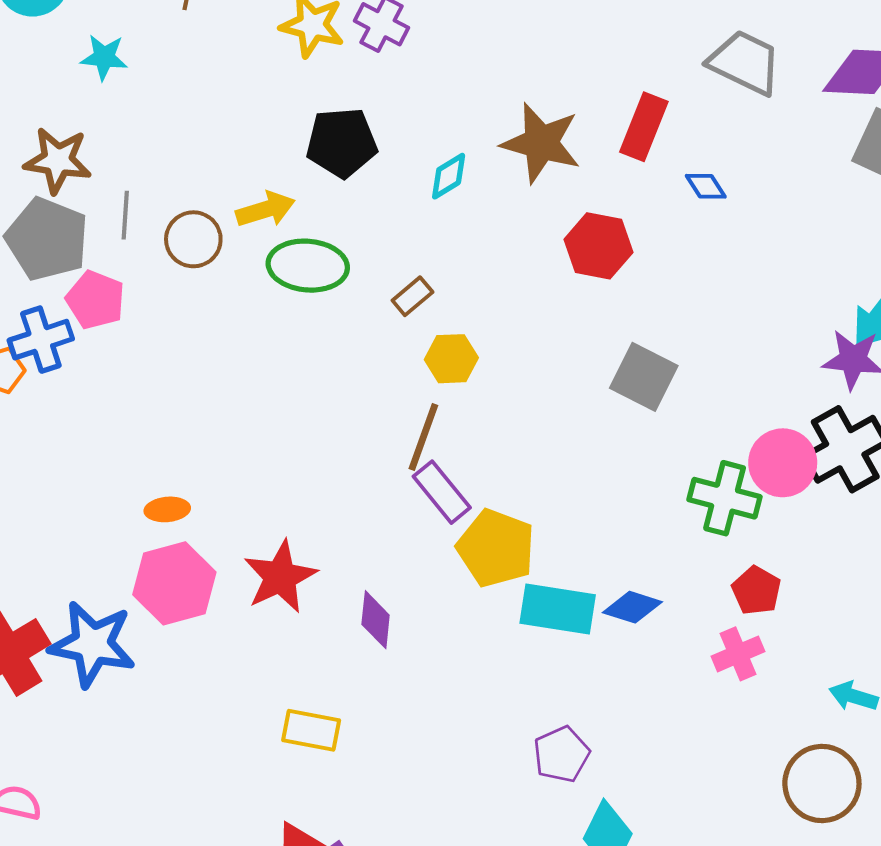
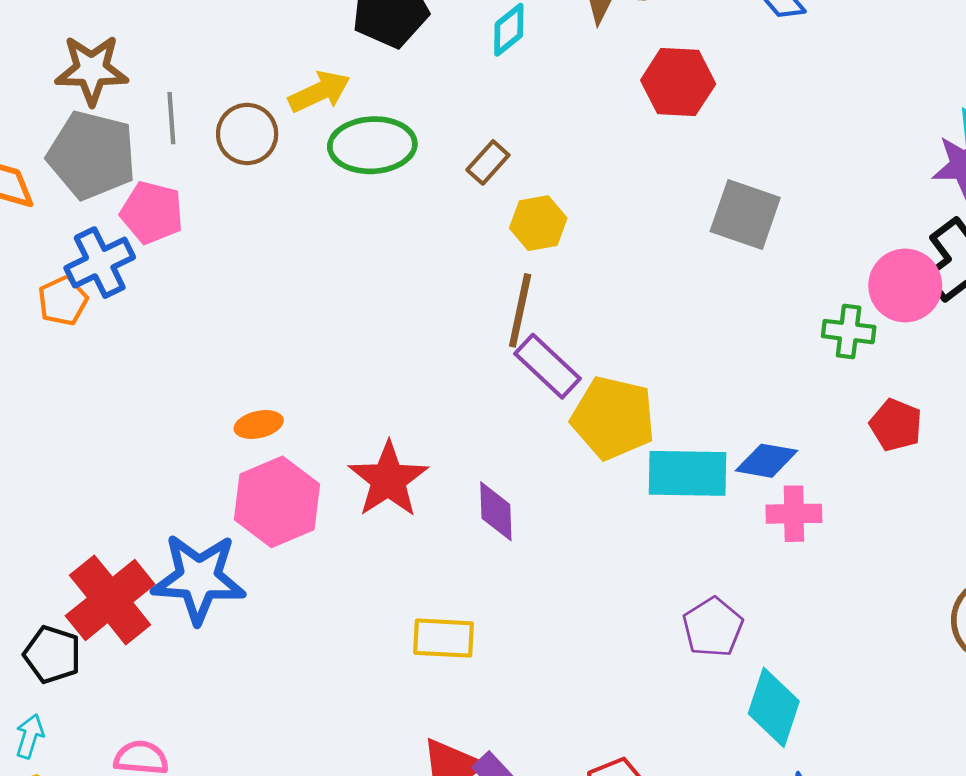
green cross: (725, 498) -> (849, 332), size x0.7
pink cross: (738, 654) -> (794, 514), moved, turned 30

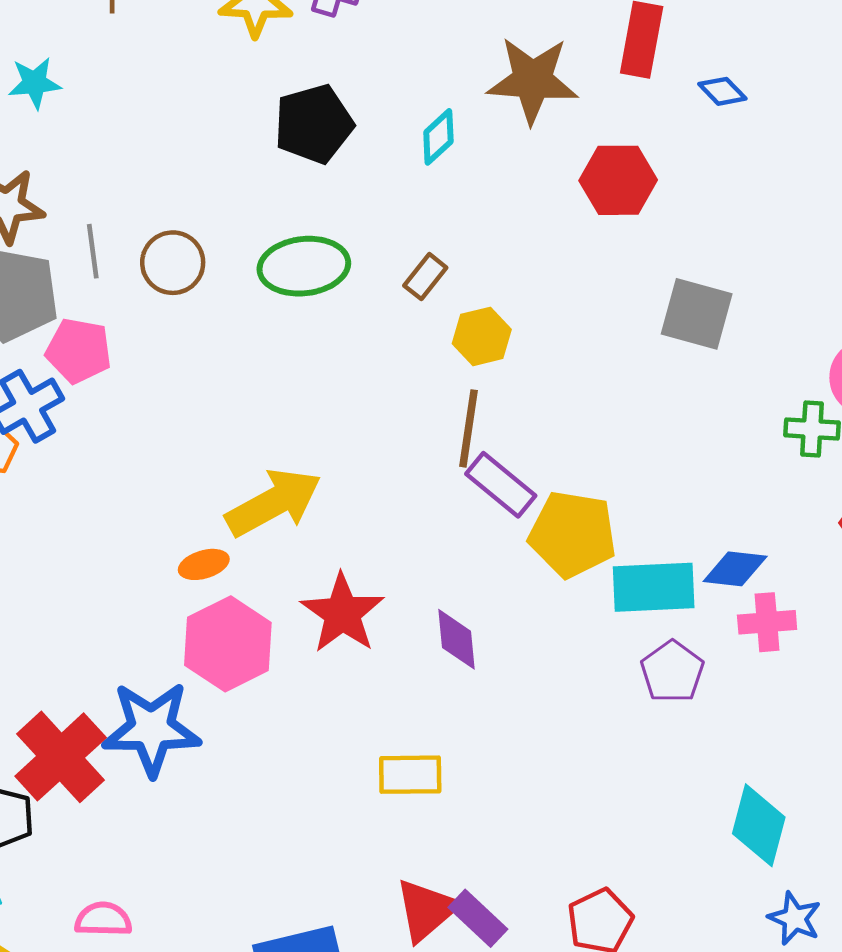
yellow arrow: (319, 92) -> (274, 503), moved, size x1.5
purple pentagon: (713, 627) -> (672, 672), moved

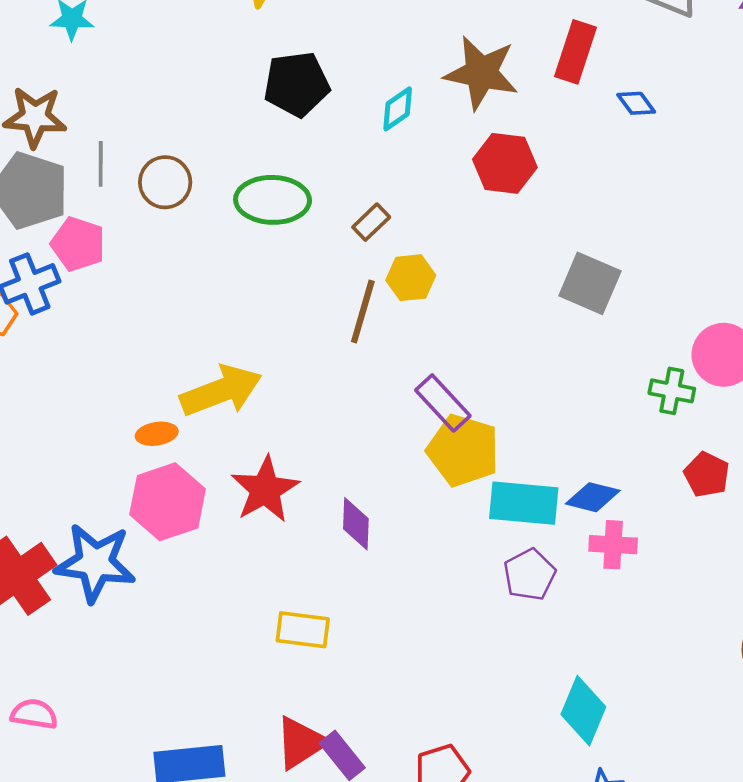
red hexagon: (618, 180) -> (505, 163), moved
brown line: (468, 428) -> (363, 311), moved
purple rectangle: (501, 485) -> (443, 403), moved

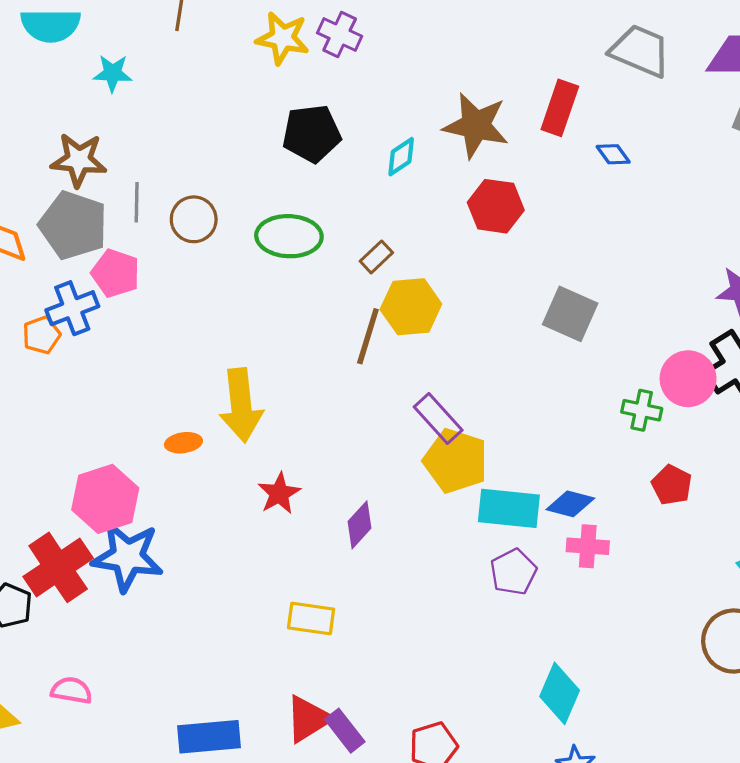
yellow hexagon: (411, 278) -> (411, 307), size x1.4
yellow arrow: (221, 391) -> (241, 405), turned 104
red star: (265, 490) -> (279, 493), size x0.7
pink hexagon: (168, 502) -> (105, 499), moved
purple diamond: (356, 524) -> (360, 525), turned 39

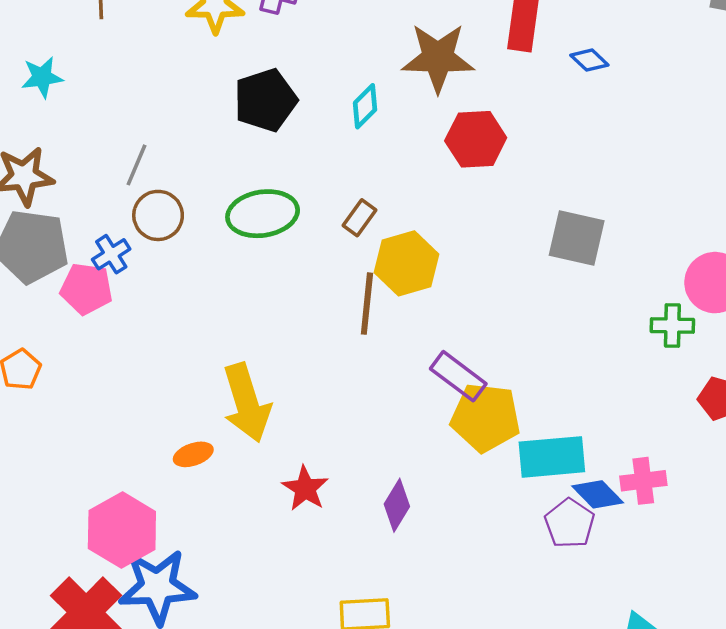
gray line: (137, 202) -> (137, 165), moved, turned 33
blue cross: (72, 308) -> (111, 254), moved, size x0.7
blue diamond: (570, 504) -> (598, 494), moved, turned 42

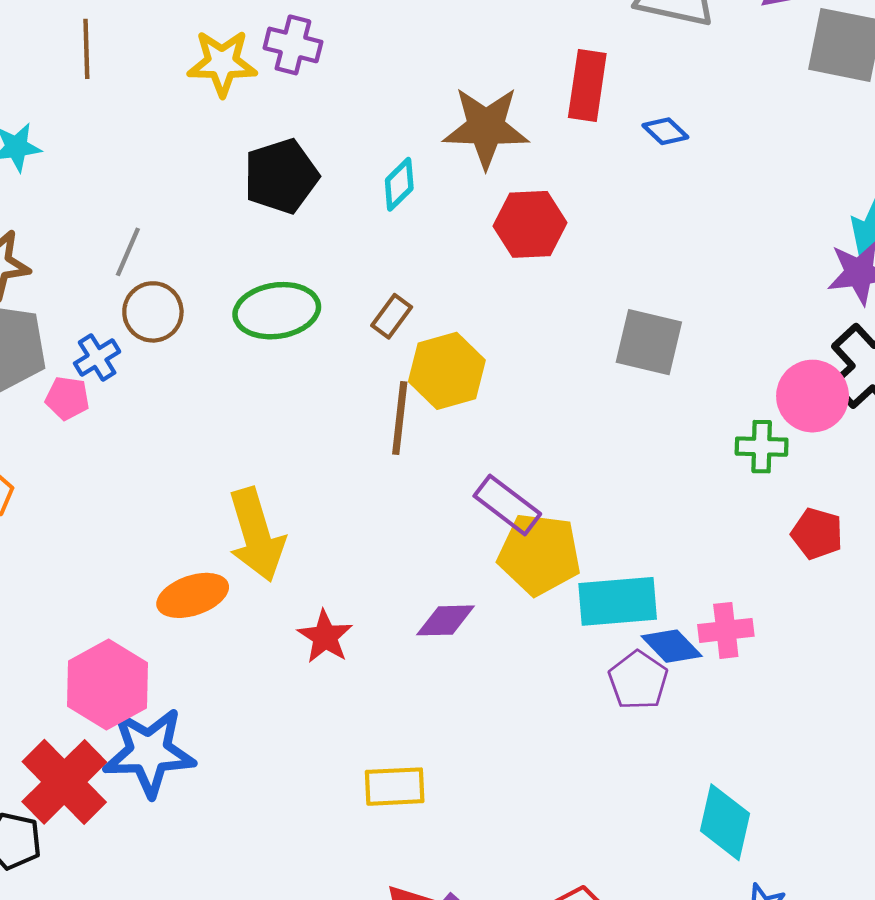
pink pentagon: (86, 289) -> (67, 398), size x0.7
orange ellipse: (193, 454) -> (193, 595), size x1.5
purple diamond: (397, 505) -> (445, 620), moved, turned 57

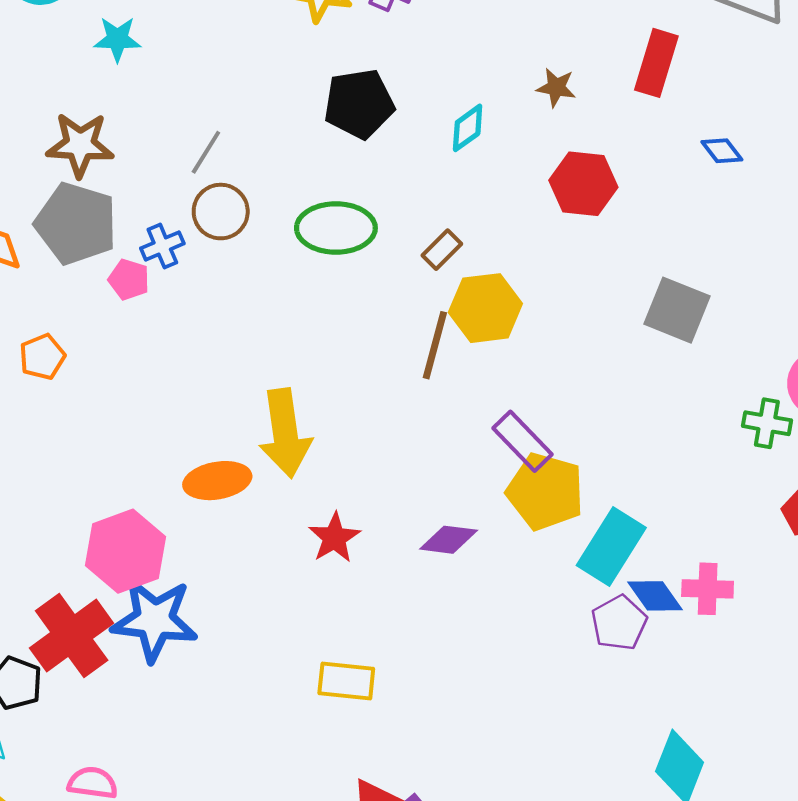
brown star: (486, 127) -> (556, 87), size x0.5
blue diamond: (665, 131) -> (722, 151), moved
cyan rectangle: (618, 601) -> (611, 546), turned -62
yellow rectangle: (395, 787) -> (346, 681), moved

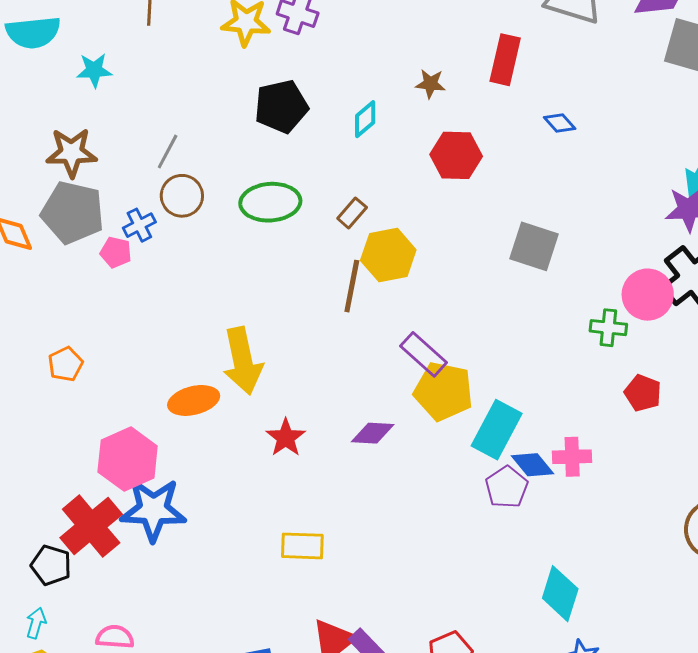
orange pentagon: (42, 357) -> (66, 364), moved

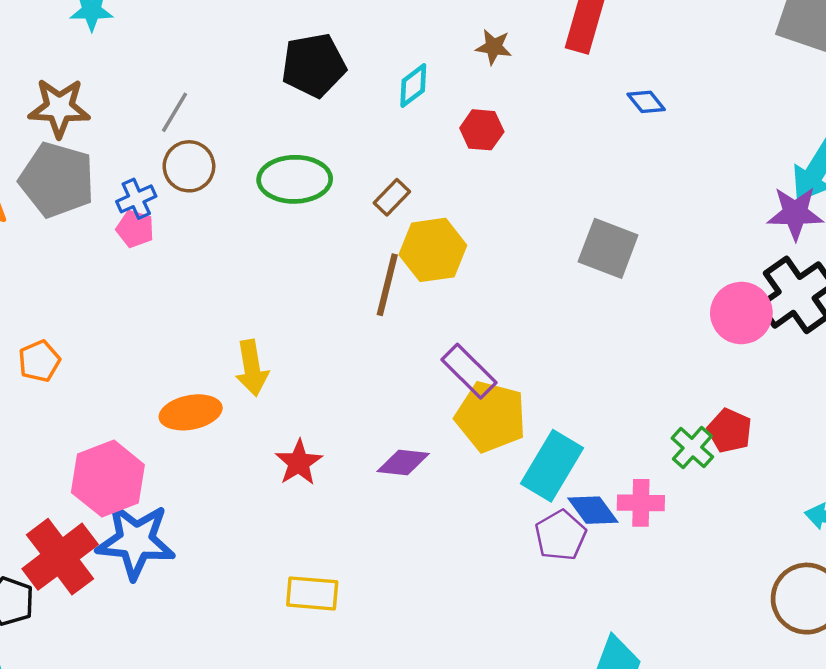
red hexagon: (456, 155) -> (482, 130), moved, size x0.7
pink pentagon: (116, 252) -> (135, 229), moved
green cross: (608, 328) -> (692, 448), moved, turned 33
yellow arrow: (243, 361) -> (252, 368), size x0.7

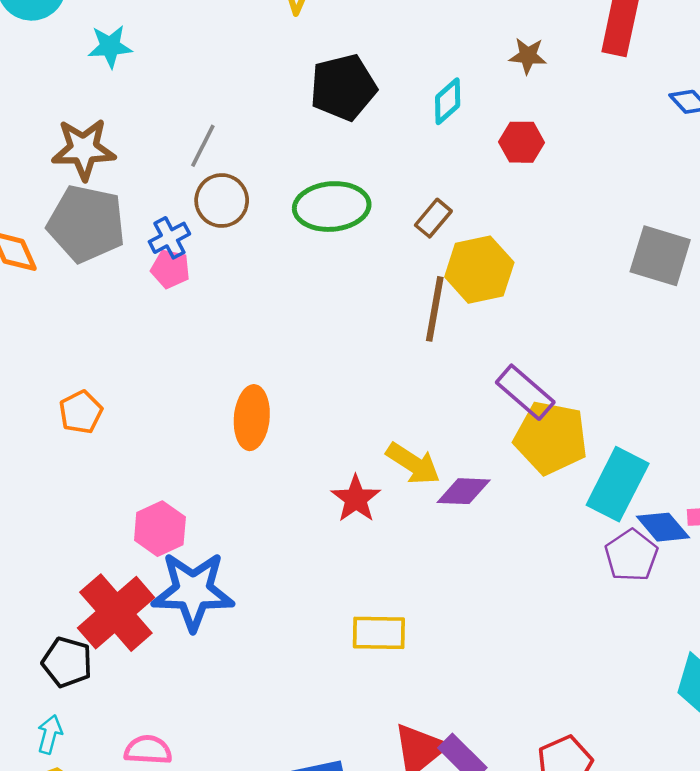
yellow arrow: (252, 368) -> (413, 464), moved, turned -44
orange ellipse: (191, 412) -> (252, 418), moved, turned -70
pink hexagon: (108, 479) -> (160, 529), size x0.7

